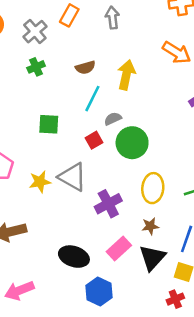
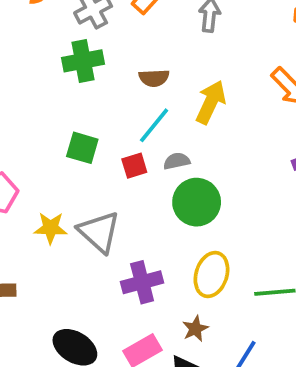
green cross: (36, 67) -> (83, 61), size x1.5
red square: (94, 140) -> (134, 166), moved
brown star: (150, 226) -> (195, 329), turned -30

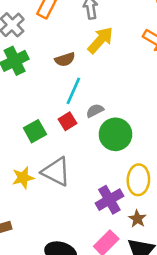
yellow arrow: (211, 102) -> (100, 40), moved, turned 32
green square: (82, 148) -> (35, 131), moved, turned -30
purple cross: (142, 282) -> (109, 200), moved

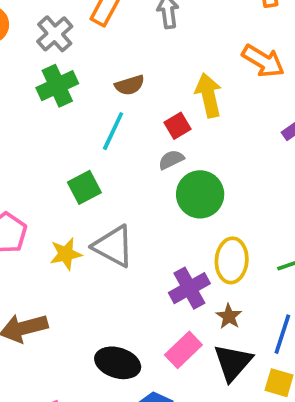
yellow arrow: (100, 40) -> (208, 95), moved, turned -56
cyan line: (73, 91) -> (113, 131), moved
red square: (68, 121) -> (178, 126), moved

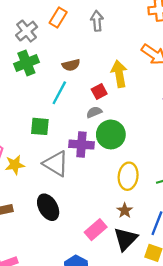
green square: (84, 187) -> (40, 126), turned 30
yellow star: (66, 254) -> (15, 165), moved
purple cross: (189, 288) -> (81, 145), moved, turned 30
black ellipse: (118, 363) -> (48, 207), moved, turned 40

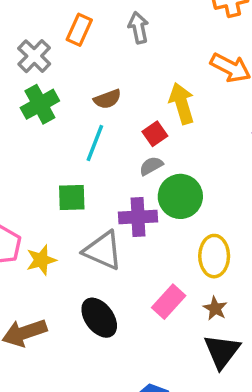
pink rectangle: (96, 230) -> (169, 302), moved

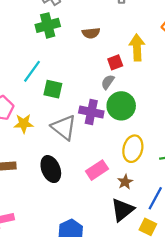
cyan line: (95, 143) -> (32, 71), moved
gray semicircle: (151, 166) -> (108, 82), turned -40

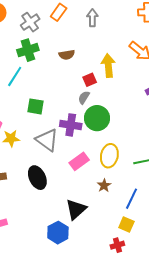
cyan line: (32, 71) -> (15, 76), moved
pink rectangle: (97, 170) -> (79, 161), moved
black triangle: (122, 210) -> (76, 209), moved

